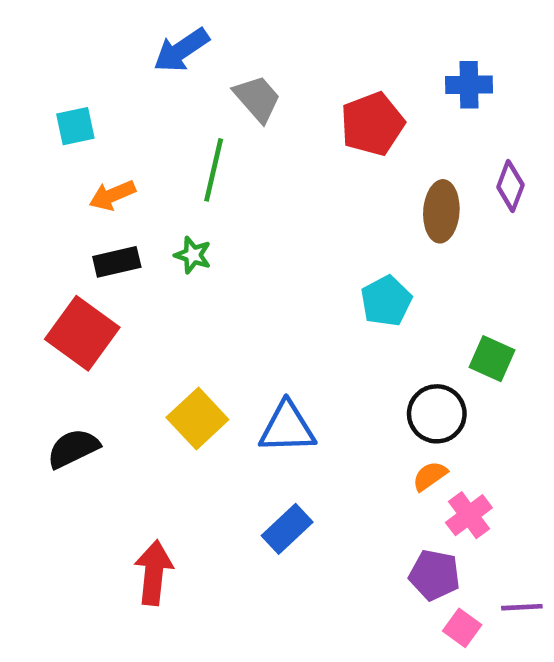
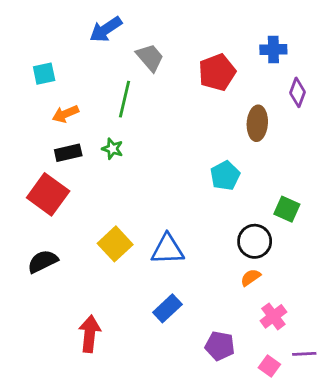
purple diamond: (510, 186) -> (298, 92), moved
pink cross: (469, 515) -> (273, 316), moved
purple pentagon: (434, 575) -> (220, 346), moved

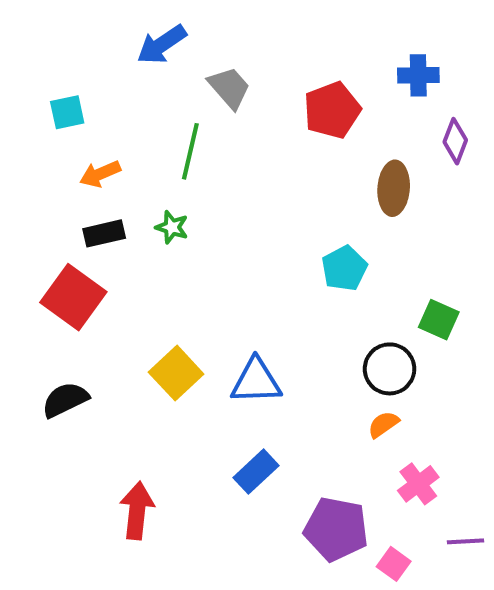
purple pentagon: (220, 346) -> (336, 529), size x1.4
pink square: (269, 366) -> (394, 564), moved

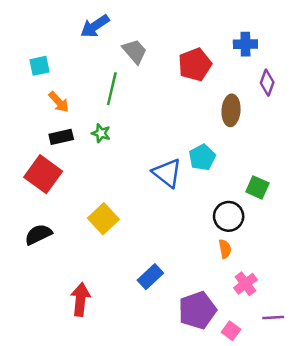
orange arrow: (100, 174) -> (59, 102), turned -110
blue triangle: (256, 381) -> (167, 173), moved, turned 40
orange semicircle: (383, 424) -> (225, 249), turned 114
purple pentagon: (336, 529) -> (197, 310), turned -30

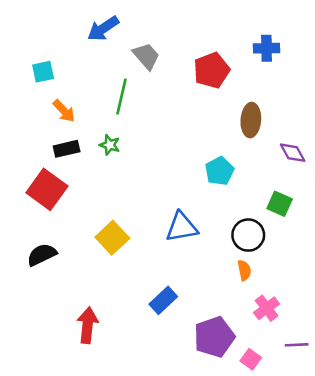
purple diamond: (267, 83) -> (293, 153), moved, turned -50
blue triangle: (167, 173) -> (182, 227), moved, turned -48

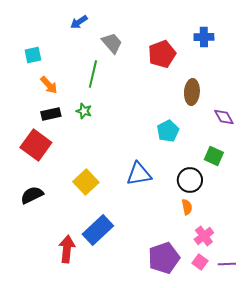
blue arrow: (103, 29) -> (79, 22), size x0.7
blue rectangle: (163, 300) -> (98, 230), moved, size x1.4
pink square: (251, 359) -> (200, 262), moved

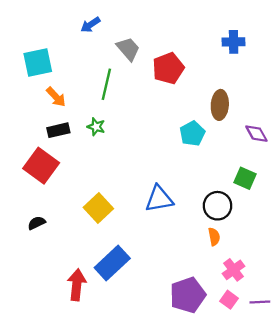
red pentagon: (162, 54) -> (168, 68), moved
cyan square: (33, 55) -> (38, 63), size x1.5
cyan pentagon: (168, 131) -> (192, 134), moved
black semicircle: (32, 195) -> (37, 223), size x0.7

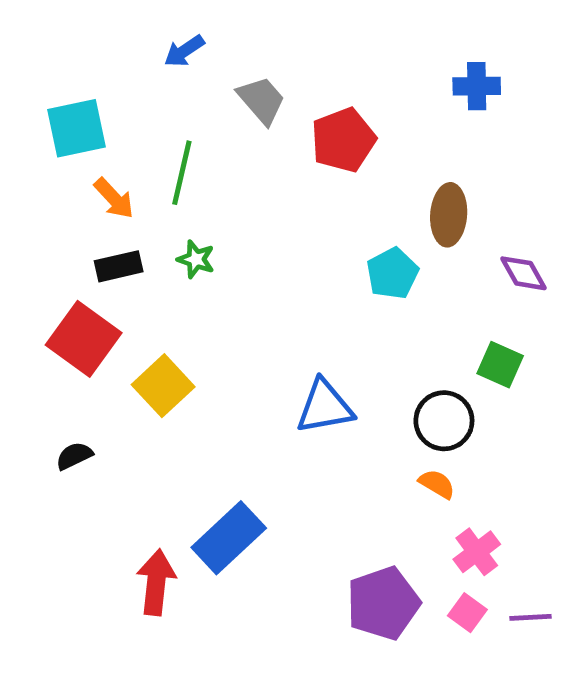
green line: (106, 84) -> (182, 173), moved
yellow square: (98, 208) -> (163, 386), moved
orange semicircle: (214, 237) -> (437, 484), turned -48

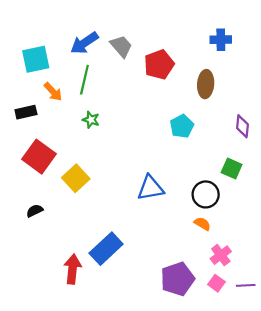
blue arrow: (184, 51) -> (84, 43), moved, size x1.5
brown ellipse: (449, 215) -> (206, 84), moved
black rectangle: (119, 266) -> (26, 112), moved
purple diamond: (524, 273) -> (242, 126), turned 35

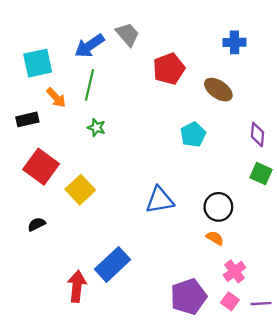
gray trapezoid: (121, 46) -> (127, 34), moved
brown ellipse: (206, 84) -> (218, 90), turned -60
green square: (232, 168) -> (261, 174), moved

